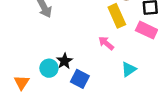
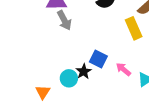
pink arrow: (106, 43) -> (123, 69), moved
blue square: (80, 79) -> (98, 59), moved

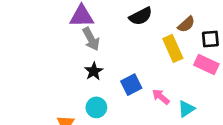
blue square: (98, 59) -> (131, 85), turned 36
black star: (84, 72) -> (94, 71), moved

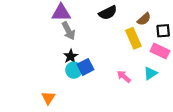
blue square: (131, 85) -> (86, 67), moved
cyan circle: (96, 107) -> (74, 70), moved
cyan triangle: (186, 109) -> (150, 73), moved

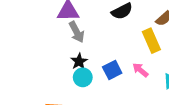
blue square: (86, 67) -> (112, 70), moved
pink arrow: (124, 76) -> (140, 70), moved

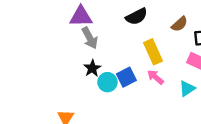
yellow rectangle: (151, 41) -> (153, 52), moved
cyan circle: (83, 77) -> (107, 82), moved

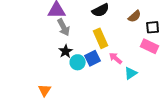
yellow rectangle: (153, 52) -> (101, 38), moved
cyan triangle: (187, 88) -> (131, 73), moved

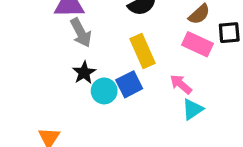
pink rectangle: (150, 46) -> (198, 44), moved
pink arrow: (116, 58) -> (181, 84), moved

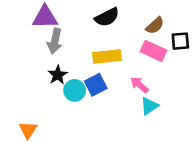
gray arrow: (81, 33) -> (55, 41), turned 40
yellow rectangle: (143, 51) -> (107, 57), turned -72

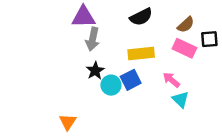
cyan triangle: (149, 106) -> (181, 99), turned -42

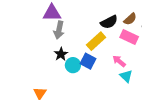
black semicircle: (141, 17) -> (109, 22), moved
yellow rectangle: (141, 54) -> (96, 41), turned -36
blue square: (131, 80) -> (88, 61), turned -35

